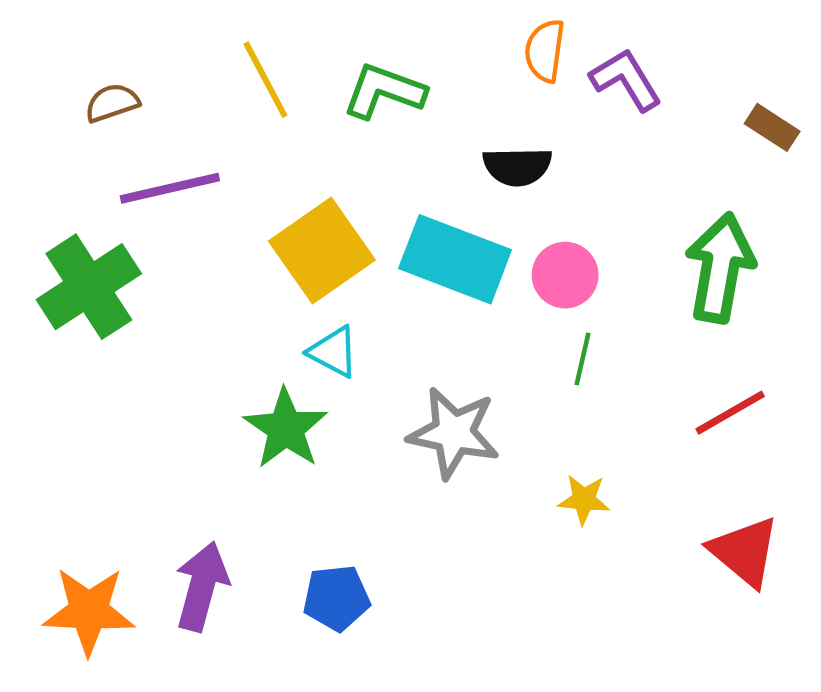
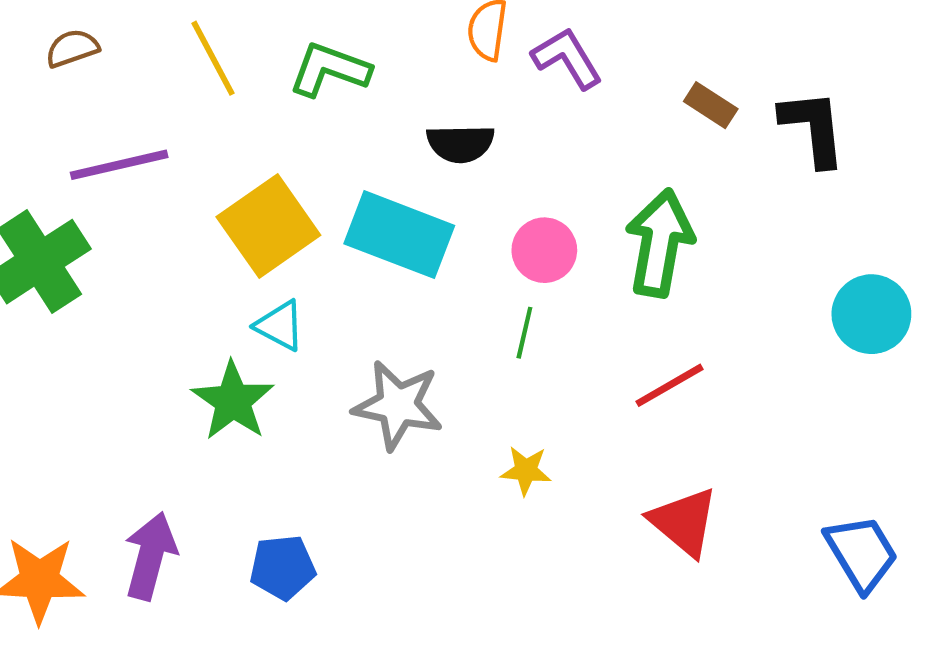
brown semicircle: (112, 103) -> (72, 48), moved
pink circle: (565, 275) -> (544, 250), moved

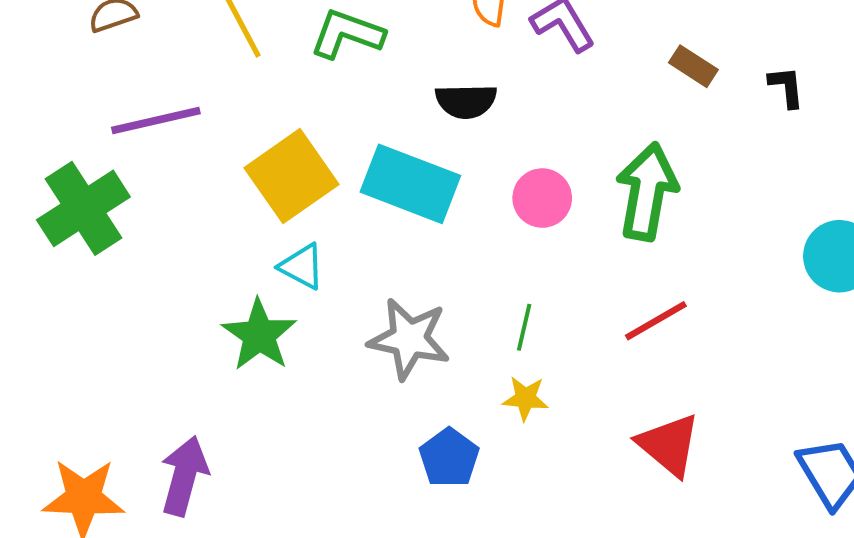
black L-shape: (813, 128) -> (786, 87), size x0.6
green line: (524, 333) -> (524, 327), moved
blue pentagon: (283, 567) -> (449, 458), moved, turned -30

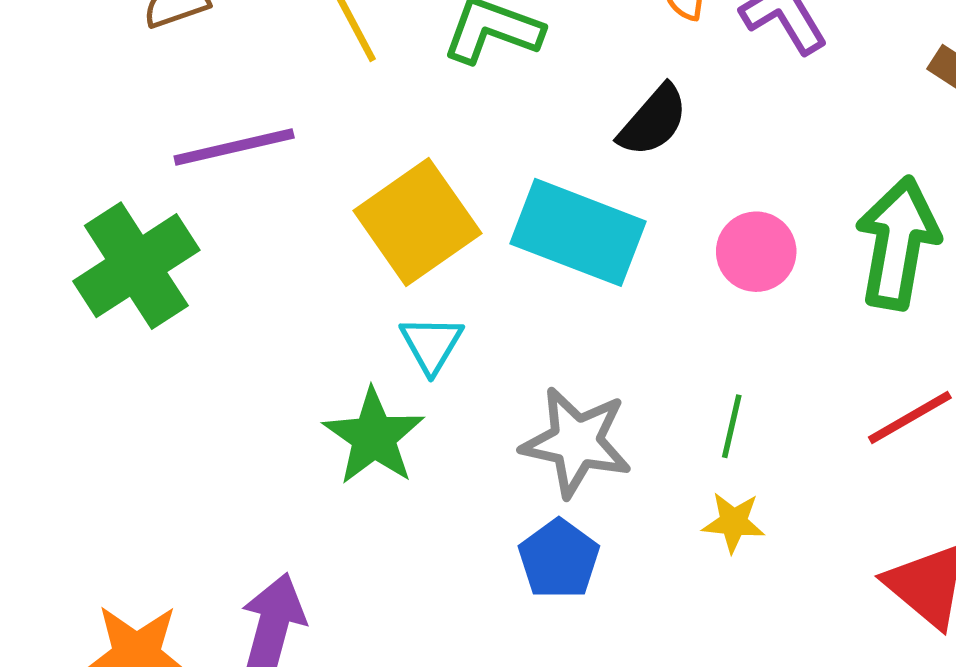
black semicircle: (466, 101) -> (653, 121), turned -48
cyan triangle: (302, 267) -> (431, 344), turned 33
blue pentagon: (449, 458) -> (559, 559), moved

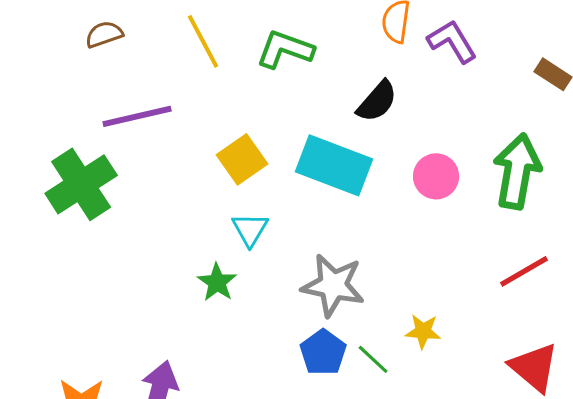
yellow square: (417, 222) -> (242, 159), size x0.7
green line: (732, 426) -> (373, 359), moved, turned -60
green star: (374, 437) -> (217, 282), size x0.7

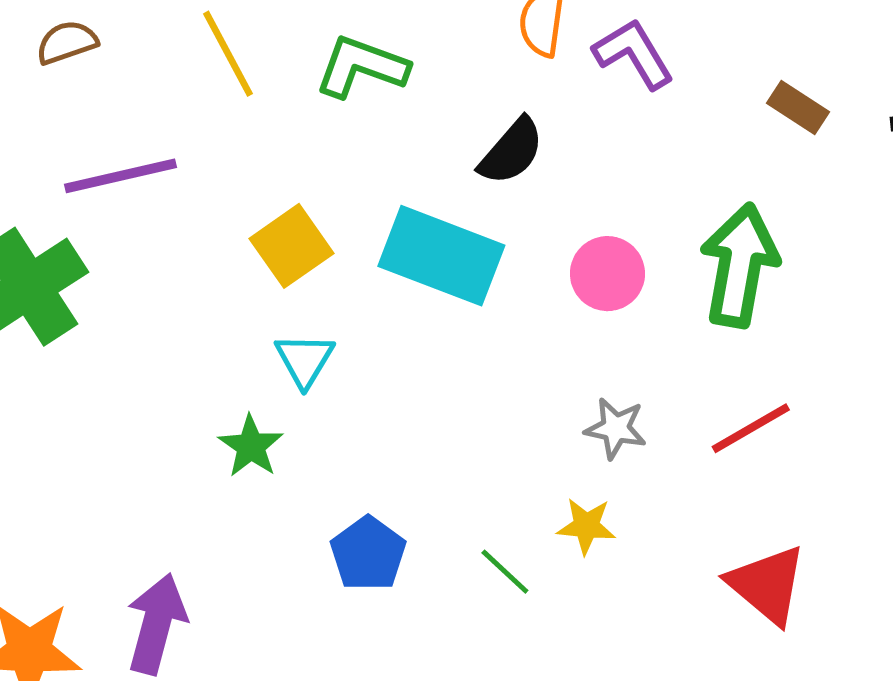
gray star: (333, 285) -> (616, 428), moved, size x0.6
blue pentagon: (323, 352) -> (368, 554), moved

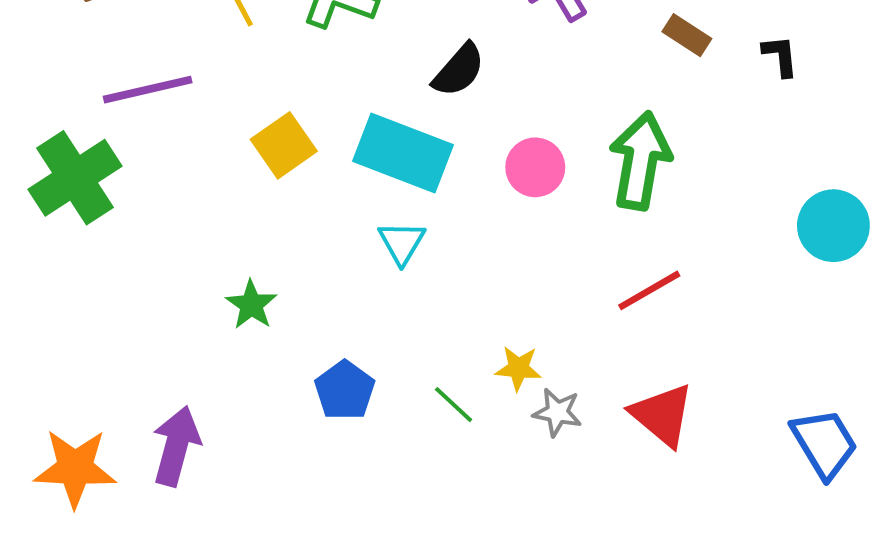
cyan triangle: (305, 360) -> (402, 243), moved
gray star: (616, 428) -> (557, 412), moved

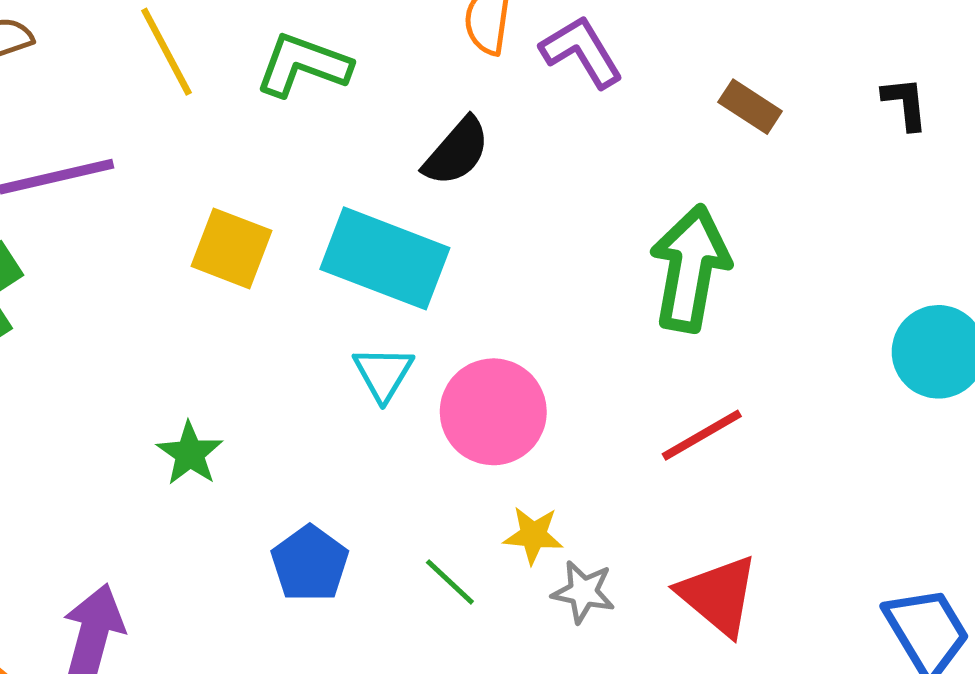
black L-shape: (780, 56) -> (905, 103), moved
yellow square: (284, 145) -> (231, 248), turned -34
pink circle: (535, 167) -> (493, 412), moved, size x1.4

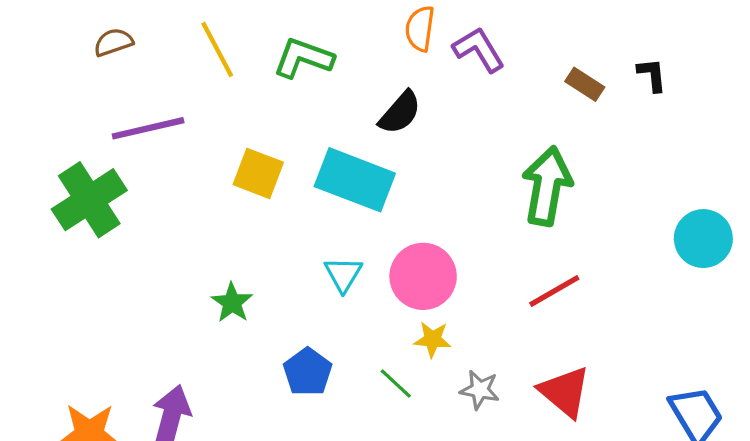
black L-shape: (905, 103) -> (652, 75), moved
cyan triangle: (383, 373) -> (343, 274), moved
yellow star: (533, 535) -> (433, 339), moved

